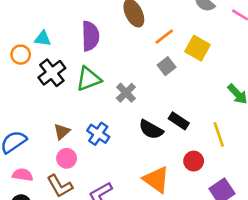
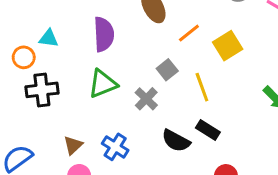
yellow square: (197, 48) -> (228, 46), turned 30
gray square: (167, 66) -> (167, 70), moved
black cross: (52, 73) -> (42, 90), moved, turned 32
yellow line: (219, 134) -> (202, 87), moved

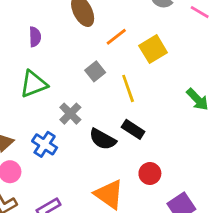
purple semicircle: (104, 34) -> (35, 37), size x0.6
gray cross: (146, 99) -> (70, 114), moved

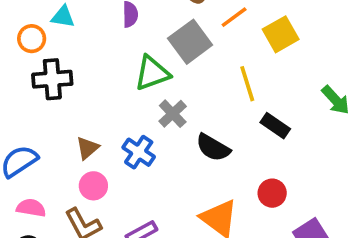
gray square: (95, 71) -> (190, 42), moved, size x1.6
green triangle: (33, 84) -> (152, 73), moved
black rectangle: (133, 129) -> (275, 126), moved

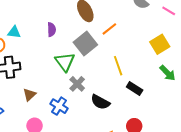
yellow square: (281, 34) -> (160, 44), moved
green triangle: (152, 73) -> (65, 62), turned -45
brown triangle: (87, 148) -> (29, 95), moved

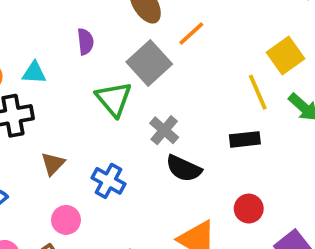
cyan triangle: (14, 32) -> (34, 73), moved
yellow line: (118, 66) -> (258, 92), moved
gray cross: (77, 84) -> (164, 130), moved
black rectangle: (135, 88) -> (245, 139), turned -35

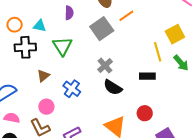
green triangle: (114, 99) -> (62, 46), moved

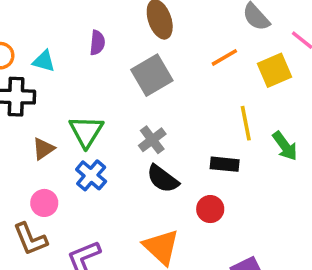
orange line: (126, 16) -> (224, 57), moved
yellow square: (175, 34) -> (275, 70), moved
green triangle: (62, 46) -> (86, 131), moved
red circle: (145, 113) -> (210, 209), moved

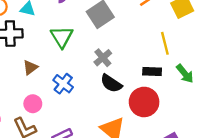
green triangle: (86, 131) -> (62, 37), moved
green arrow: (285, 146) -> (185, 74), moved
red circle: (210, 209) -> (144, 102), size x1.6

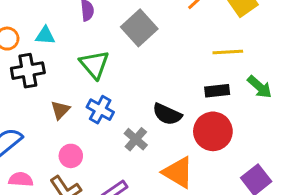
yellow line: (165, 43) -> (228, 52), turned -70
gray cross: (103, 58) -> (136, 139), moved
blue cross: (63, 84) -> (100, 110), moved

